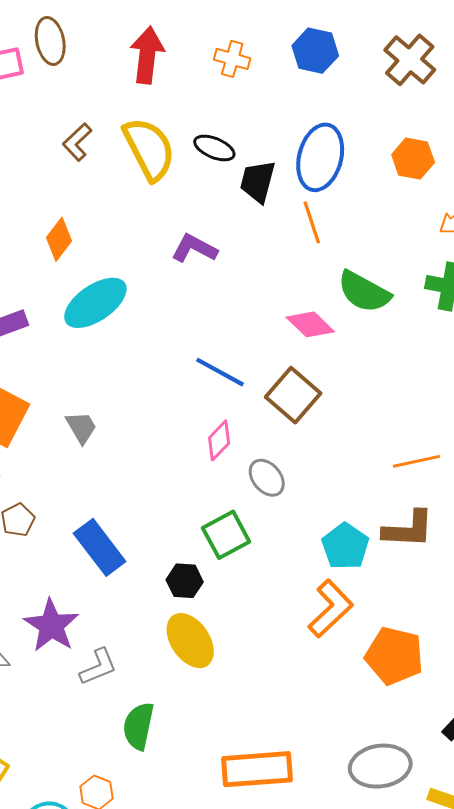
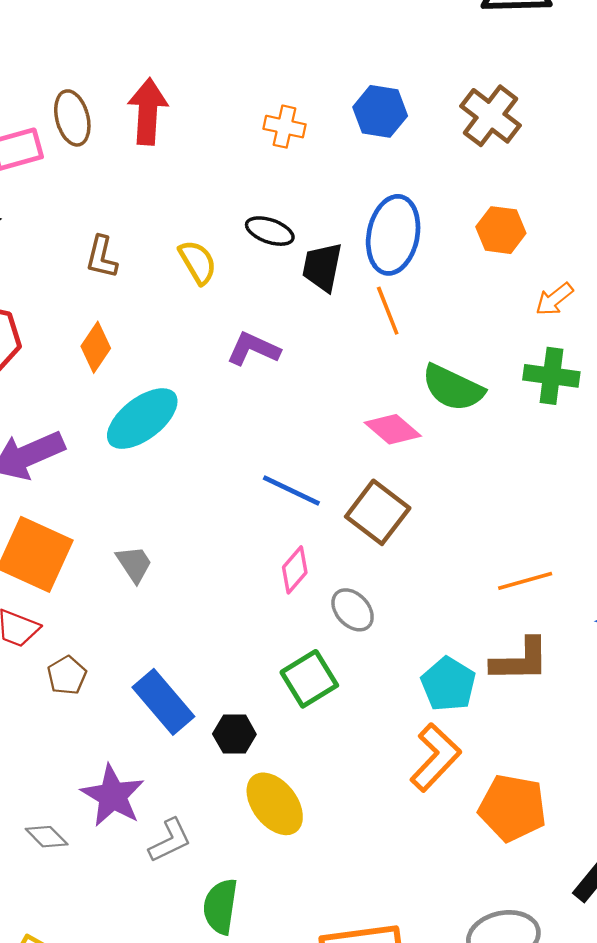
red arrow: (147, 55) -> (148, 111), moved
brown L-shape: (77, 142) -> (102, 257), moved, turned -30
yellow semicircle: (149, 149) -> (198, 262), moved, size x0.6
black hexagon: (185, 581) -> (234, 734), moved

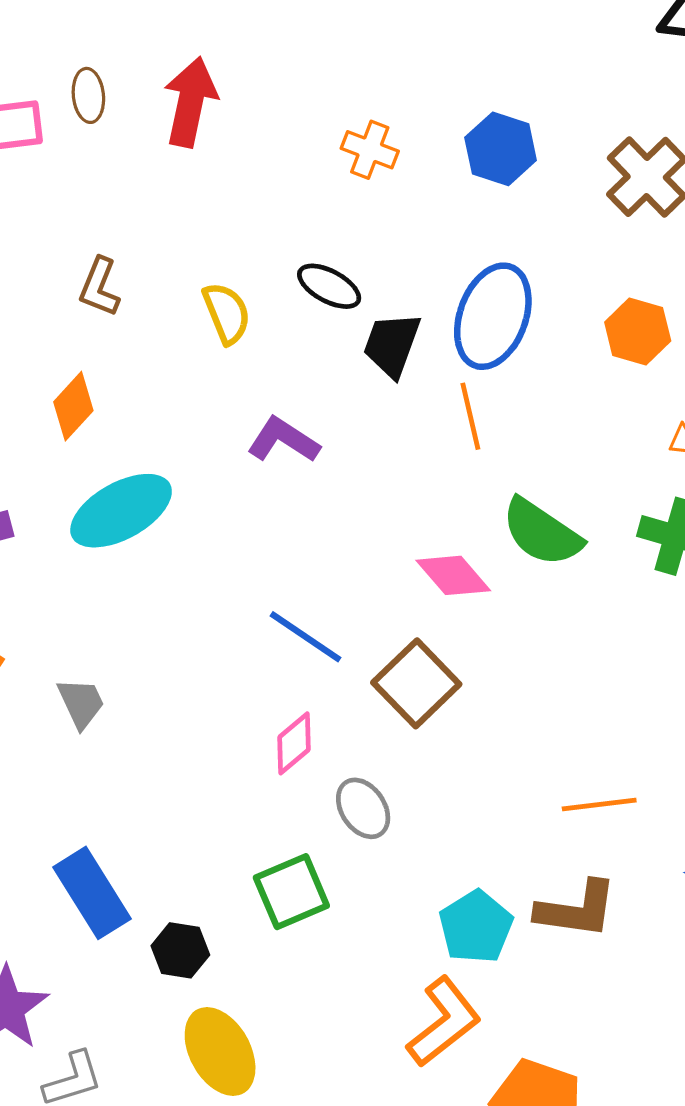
brown ellipse: (72, 118) -> (88, 95), size x0.7

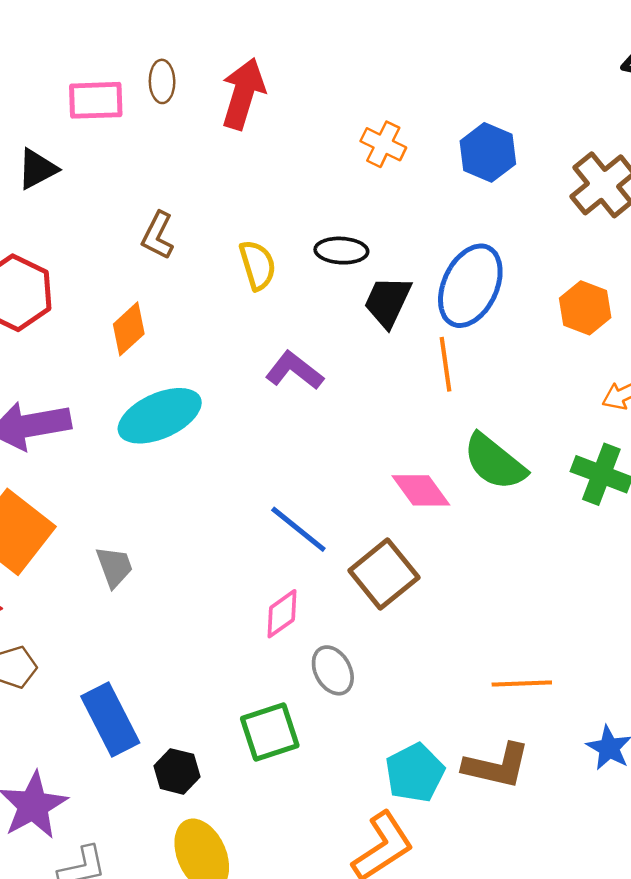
black ellipse: (329, 286) -> (341, 251), turned -30

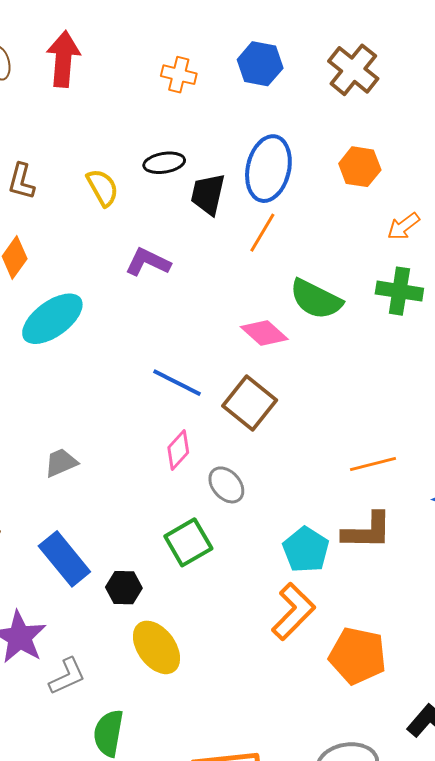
orange line: (445, 364) -> (262, 233), turned 51
gray trapezoid: (114, 567) -> (61, 463), moved, turned -81

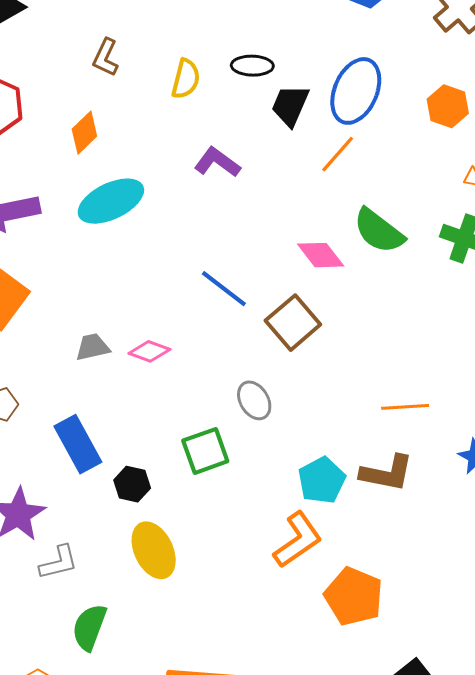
yellow semicircle: (103, 188) -> (186, 79), turned 33
pink diamond: (178, 450) -> (149, 351), moved, turned 57

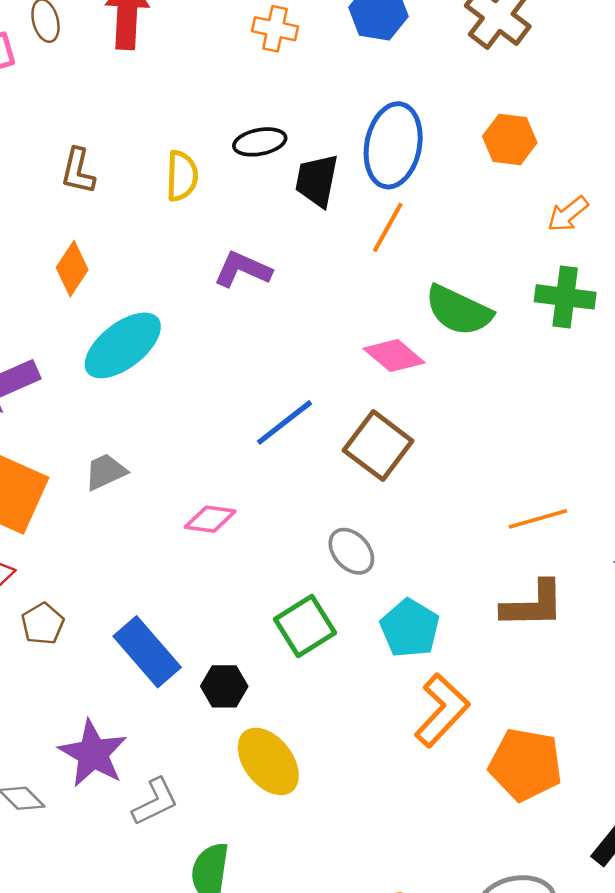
blue line: (224, 289) -> (284, 422), turned -63
gray trapezoid: (93, 347) -> (105, 472), moved
cyan pentagon: (322, 480) -> (410, 628), moved

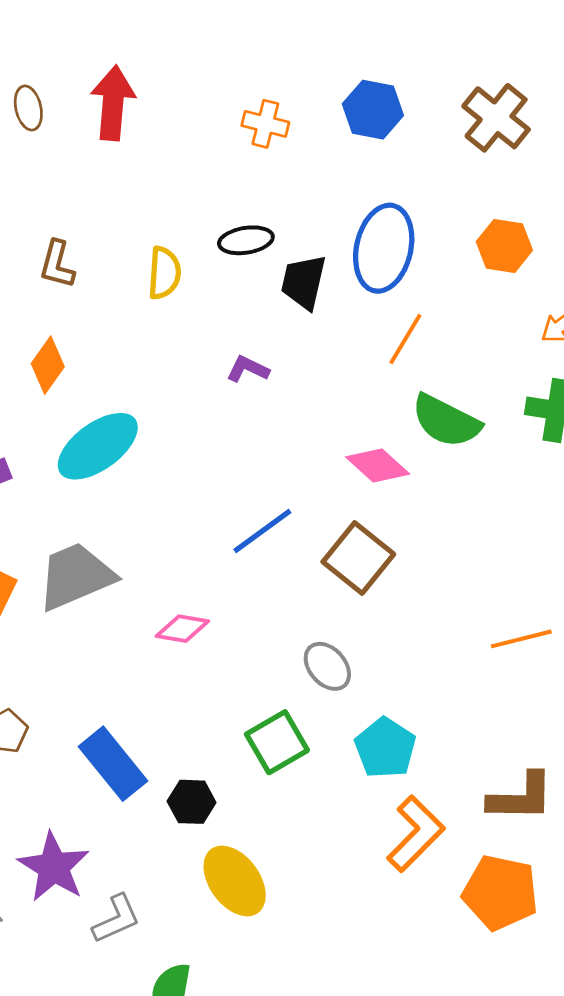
orange line: (388, 227) -> (405, 339), moved
purple L-shape: (243, 269) -> (248, 369), moved, size x0.7
gray trapezoid: (105, 472) -> (76, 576), size x1.8
brown L-shape: (533, 605) -> (521, 797), moved

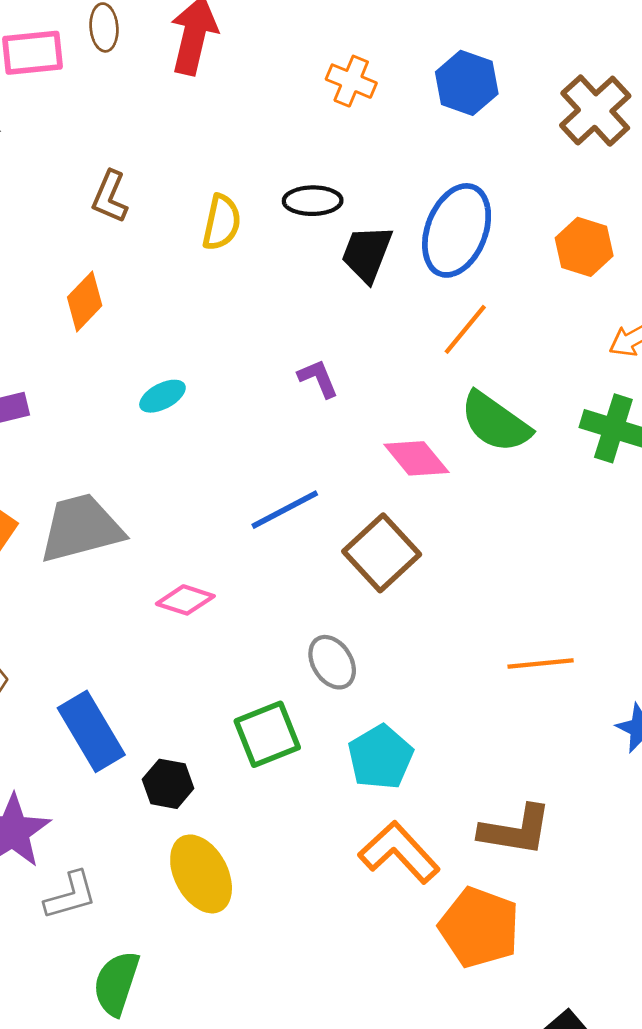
purple L-shape: (248, 369) -> (318, 378), moved, turned 33
cyan ellipse: (98, 446) -> (162, 396), moved, size x0.5
orange L-shape: (416, 834) -> (399, 852), turned -96

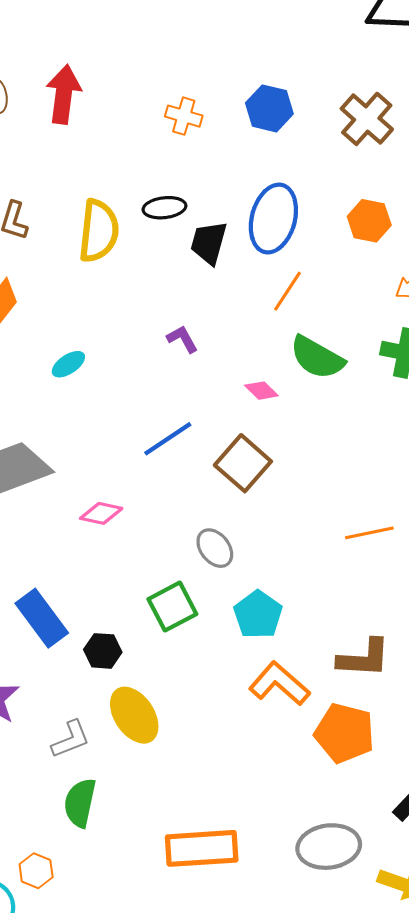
yellow semicircle: (222, 222) -> (99, 231), size x1.5
pink diamond: (416, 458) -> (261, 391), size x0.7
gray L-shape: (71, 895) -> (71, 739), moved

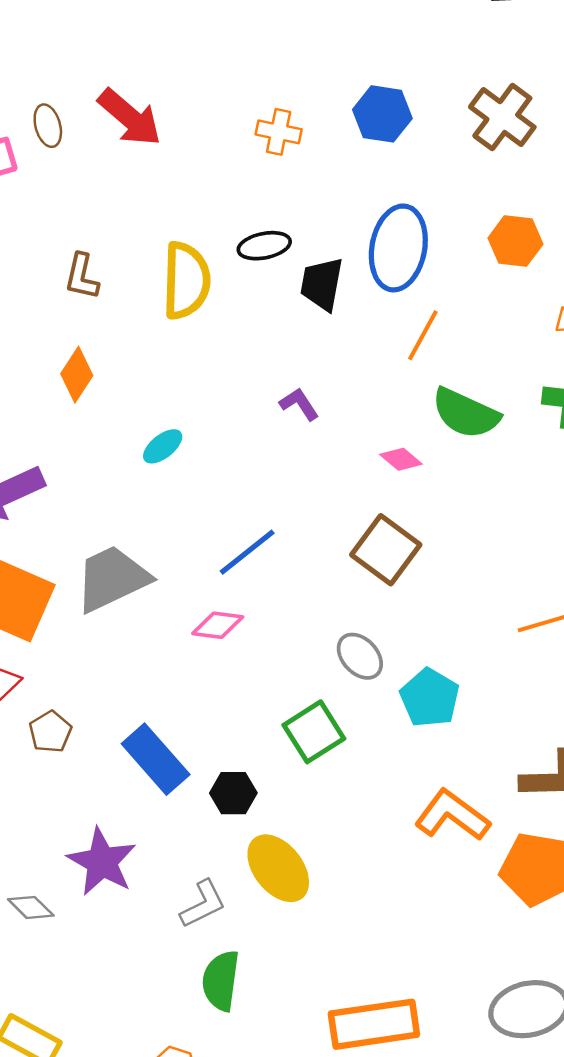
red arrow: (64, 94) -> (130, 117), turned 128
blue line: (168, 439) -> (247, 552), moved
cyan pentagon: (258, 615) -> (430, 698), moved

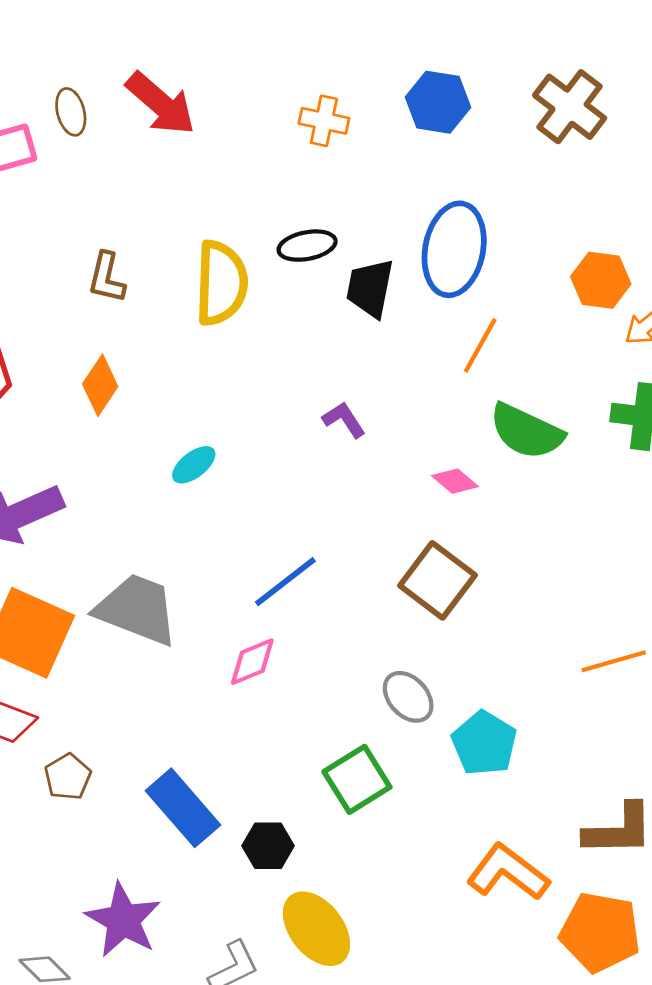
orange hexagon: (515, 241) -> (601, 280), moved
gray trapezoid: (112, 579) -> (137, 609), turned 46
pink diamond: (218, 625) -> (252, 662), turned -30

